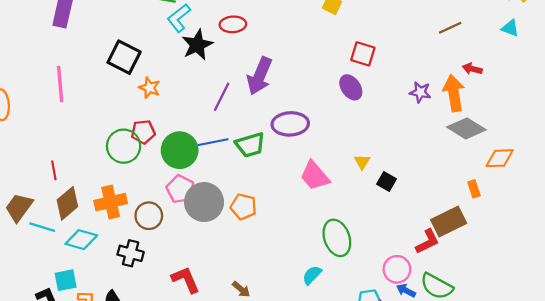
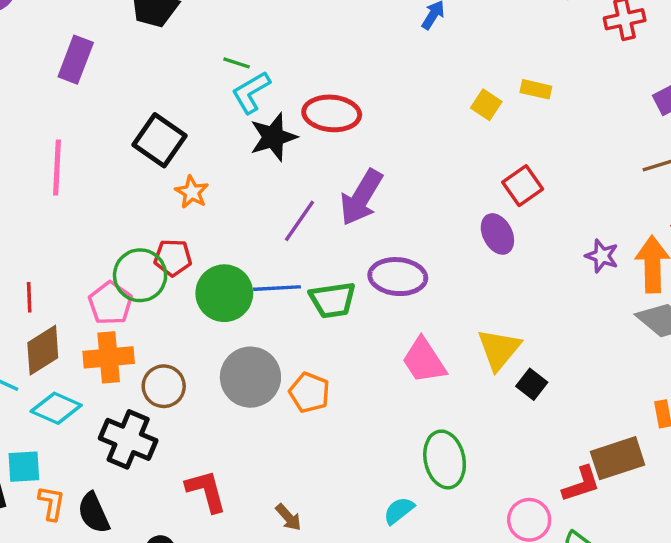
red ellipse: (233, 24) -> (332, 113), size x1.4
red square: (363, 54) -> (523, 186), turned 30
yellow triangle: (362, 162) -> (499, 349), size x1.8
pink pentagon: (180, 189) -> (110, 303), moved
black cross: (131, 253) -> (128, 439), size x1.4

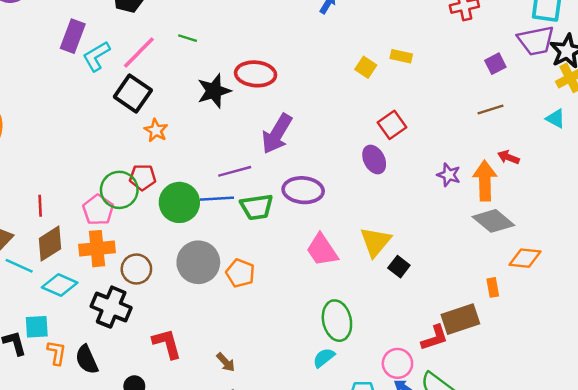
cyan L-shape: (251, 92) -> (96, 56), moved
pink line: (57, 168) -> (139, 53), moved, turned 42
purple line: (299, 221) -> (235, 171), moved, turned 40
cyan semicircle: (399, 511) -> (324, 358), moved

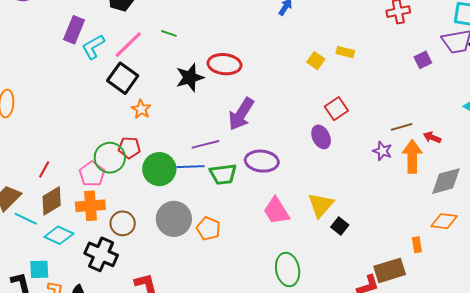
brown line: (490, 110) -> (402, 127), moved
red line: (40, 206) -> (44, 169), turned 30
gray diamond: (493, 221) -> (446, 181), moved, turned -56

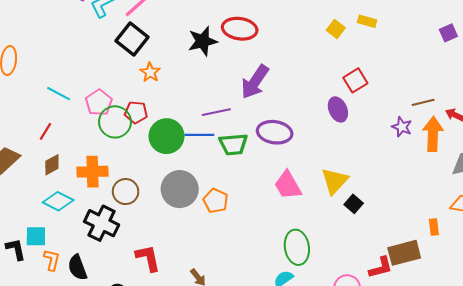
pink pentagon: (92, 174) -> (99, 102), moved
brown diamond: (52, 201) -> (52, 165), size x0.7
cyan line: (26, 219) -> (58, 94), moved

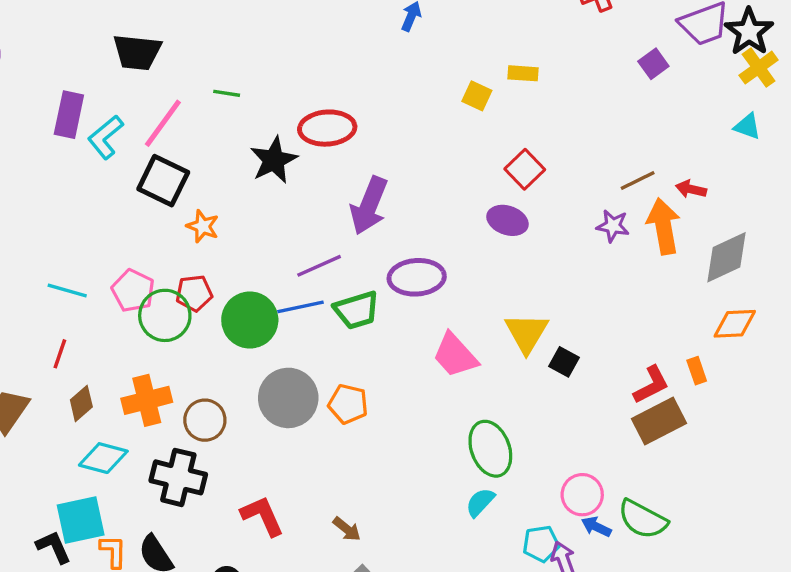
purple ellipse: (338, 109) -> (507, 220), turned -35
cyan square: (36, 236) -> (81, 520), size x1.4
red L-shape: (381, 268) -> (651, 385), moved

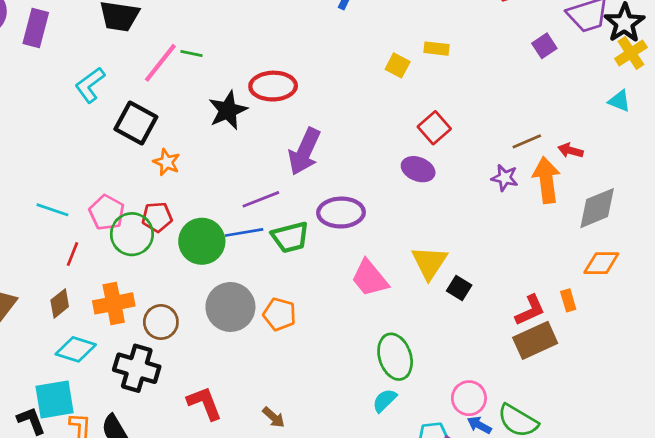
purple rectangle: (69, 115) -> (36, 28), moved
pink line: (163, 123) -> (160, 63), moved
red line: (60, 354) -> (72, 254), moved

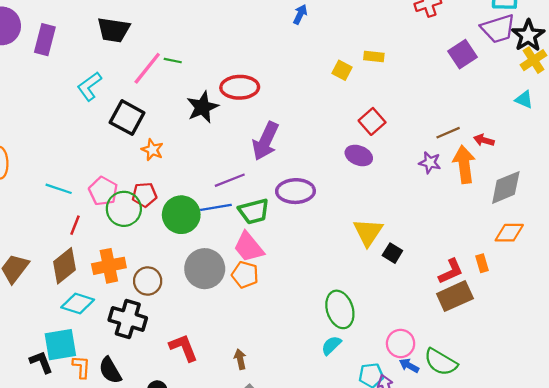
purple square: (544, 46) -> (463, 54), size x1.4
pink trapezoid: (370, 278) -> (249, 247), moved
brown diamond: (60, 303) -> (65, 266), size x1.5
brown arrow: (274, 417) -> (240, 359), turned -144

